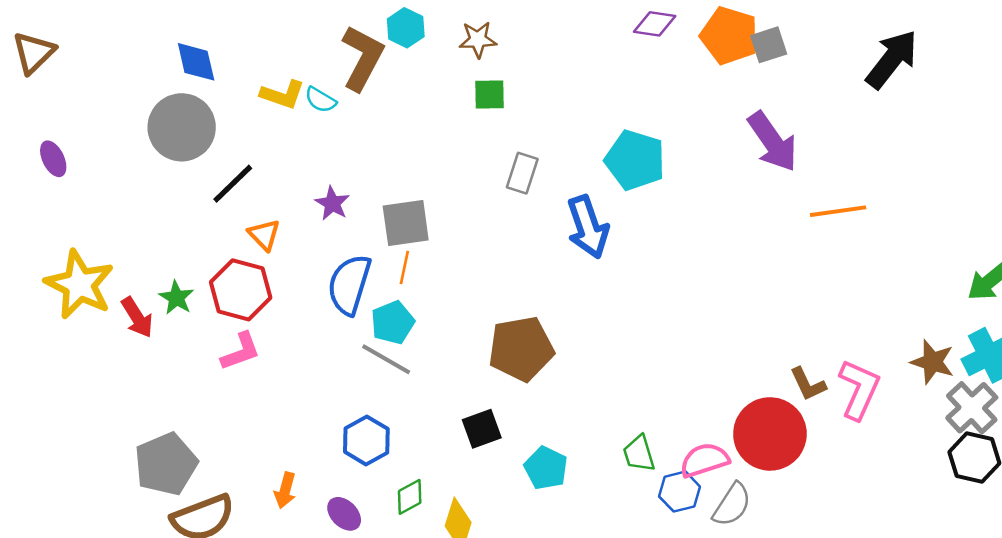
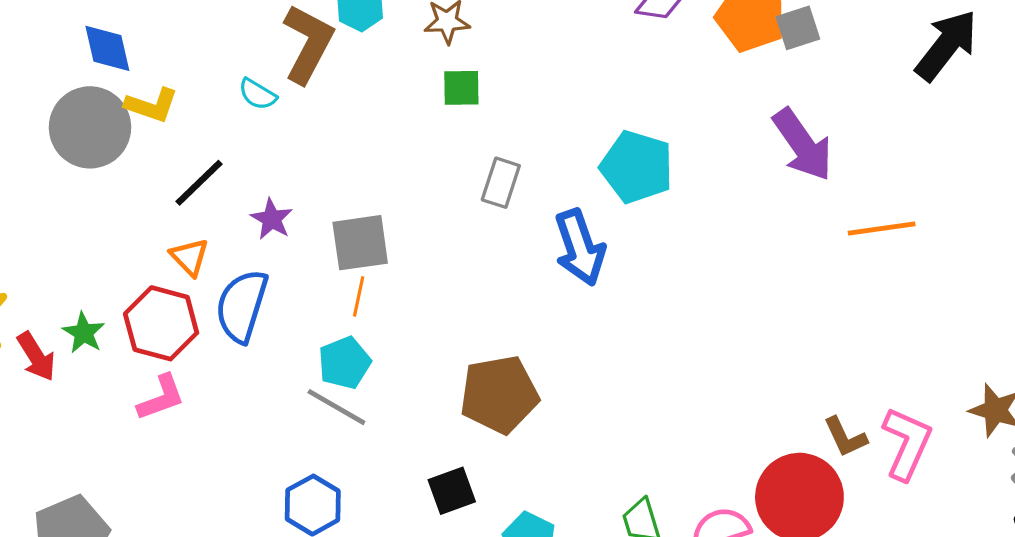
yellow L-shape: (283, 95) -> (152, 105), moved
black line: (233, 184) -> (199, 183), moved
blue semicircle: (349, 285) -> (242, 306), moved

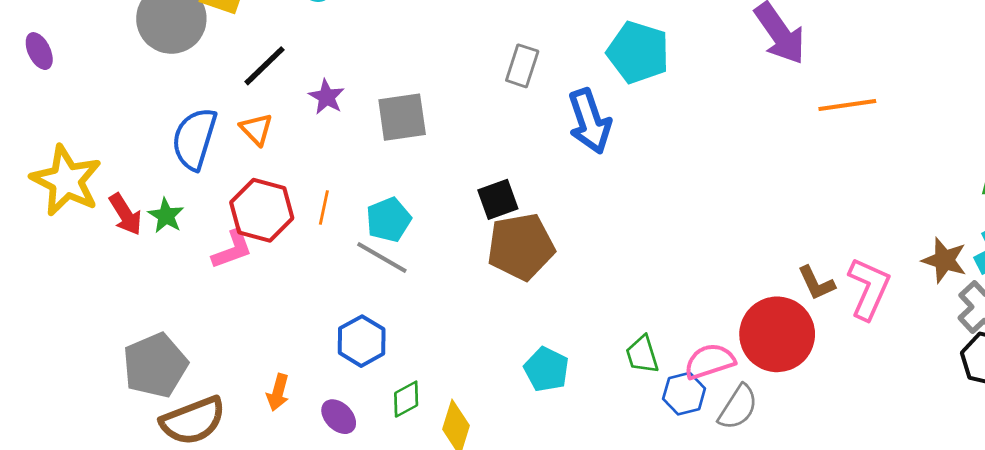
orange line: (359, 296) -> (324, 208), moved
blue semicircle: (242, 306) -> (194, 139), moved
red hexagon: (161, 323) -> (262, 210), moved
green star: (84, 333) -> (166, 216), moved
black square: (452, 491) -> (498, 199), moved

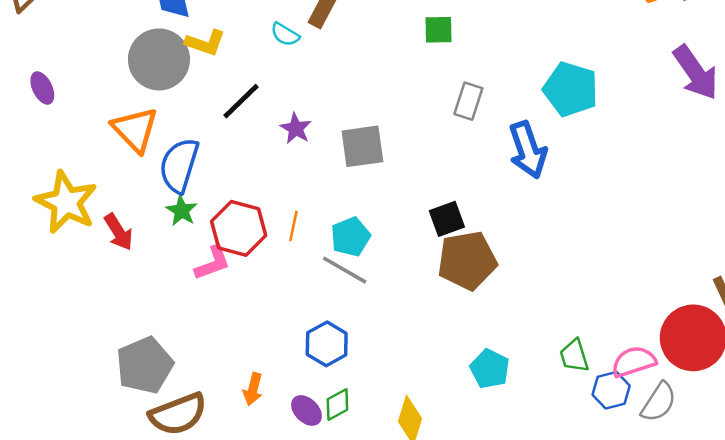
orange triangle: (256, 129) -> (135, 130), moved, size x1.6
green star: (166, 216) -> (182, 211), moved
green diamond: (406, 399) -> (337, 405), moved

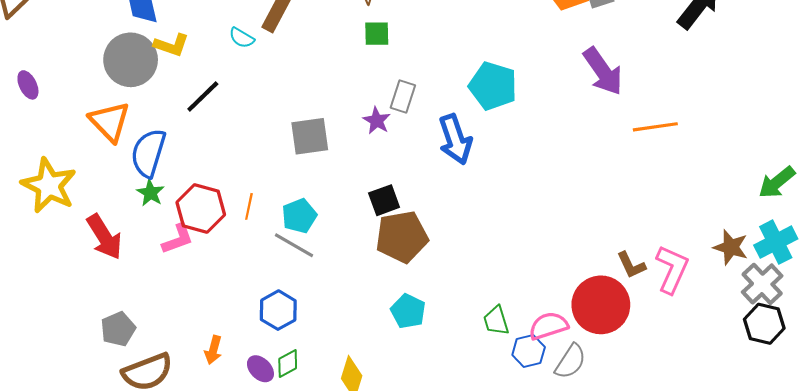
purple star: (296, 128) -> (377, 121), moved
red arrow: (118, 232) -> (104, 237), moved, size x1.4
gray pentagon: (145, 365) -> (118, 329), size x0.7
cyan pentagon: (490, 369) -> (408, 311), moved

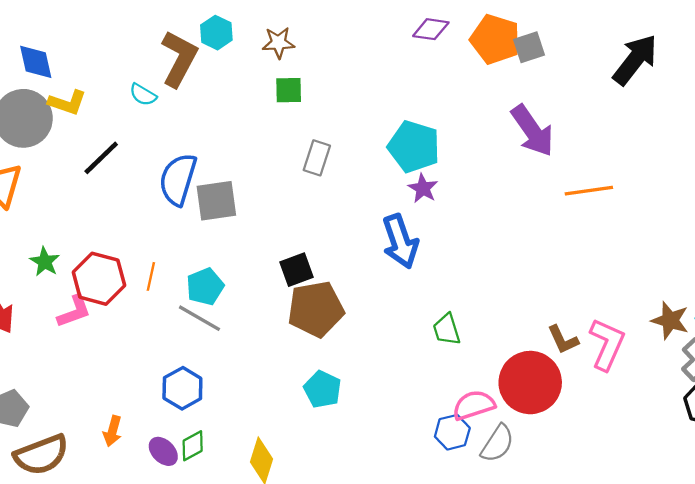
purple star: (377, 121) -> (423, 188), moved
blue arrow: (455, 139) -> (400, 241), moved
blue semicircle: (148, 153) -> (178, 179), moved
green trapezoid: (496, 321) -> (447, 329), moved

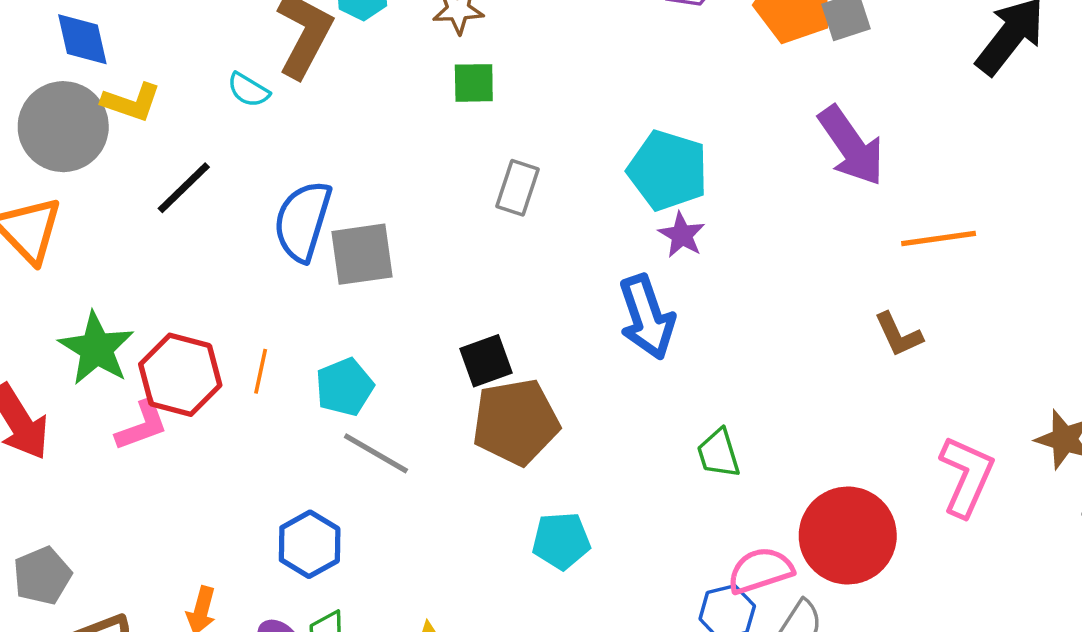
green star: (45, 262) -> (96, 349), size x1.6
gray line: (199, 318) -> (376, 453), moved
brown L-shape: (563, 340) -> (898, 335), moved
cyan pentagon: (322, 389) -> (561, 541), moved, turned -30

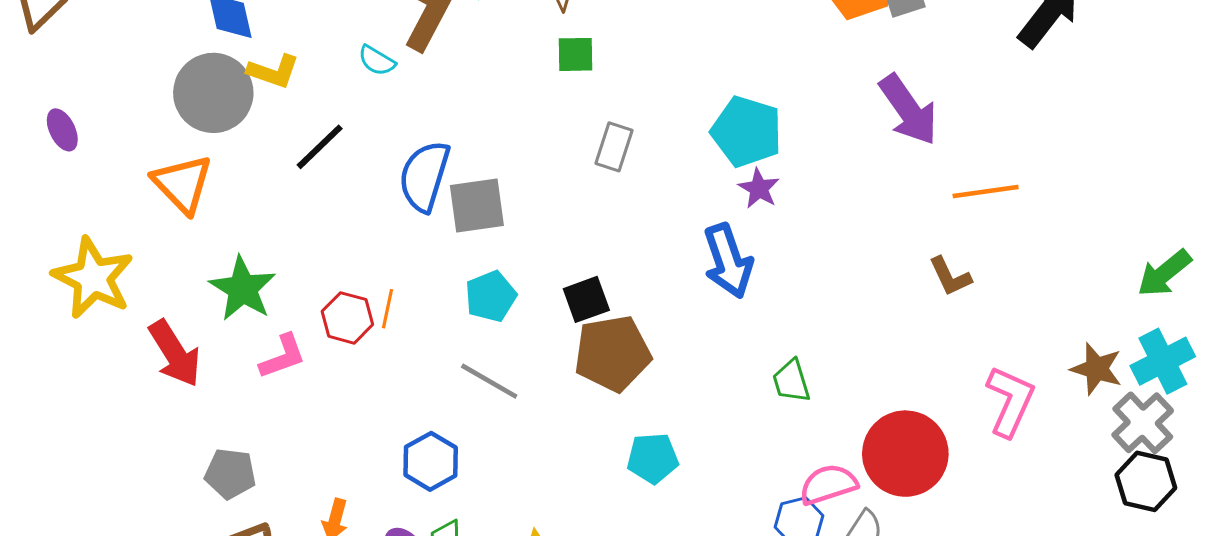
red hexagon: (180, 375) -> (347, 318), moved, size x0.7
cyan pentagon: (344, 387) -> (491, 296), moved
gray pentagon: (42, 576) -> (230, 474), moved, turned 30

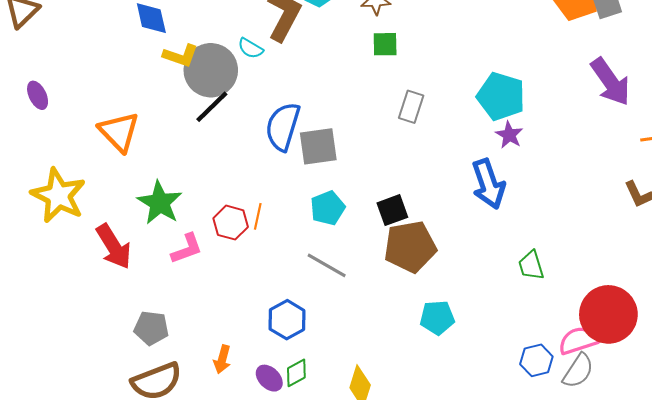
gray circle: (213, 93) -> (211, 70), moved
pink semicircle: (828, 484) -> (578, 341), moved

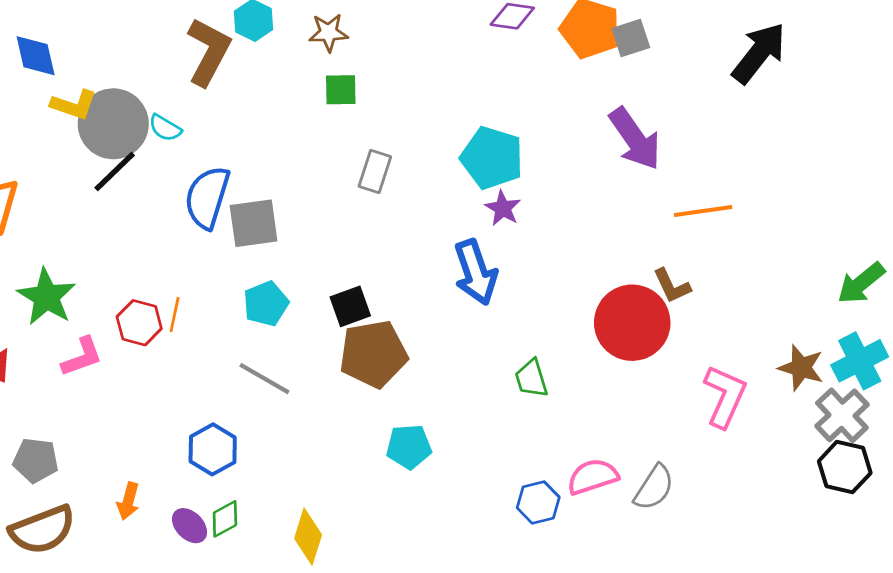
cyan semicircle: (250, 48) -> (165, 128), moved
red circle: (608, 314) -> (632, 323), moved
gray semicircle: (578, 371) -> (654, 488), moved

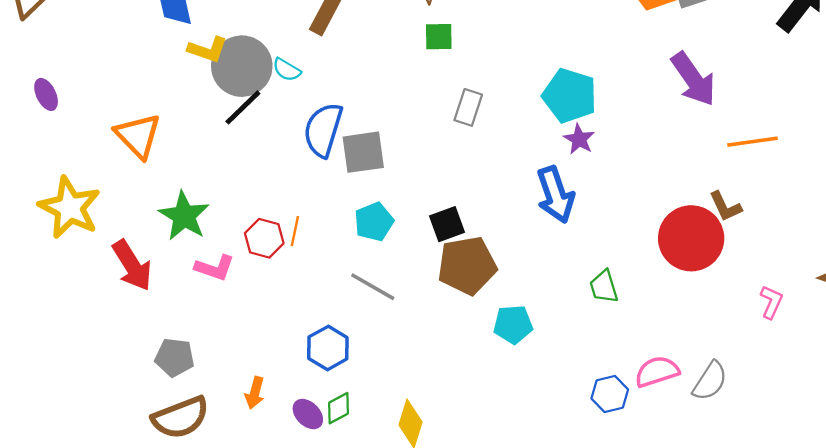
pink L-shape: (82, 357) -> (215, 268), turned 39
pink L-shape: (725, 396) -> (771, 302), size x0.6
cyan pentagon: (409, 447) -> (513, 324), moved

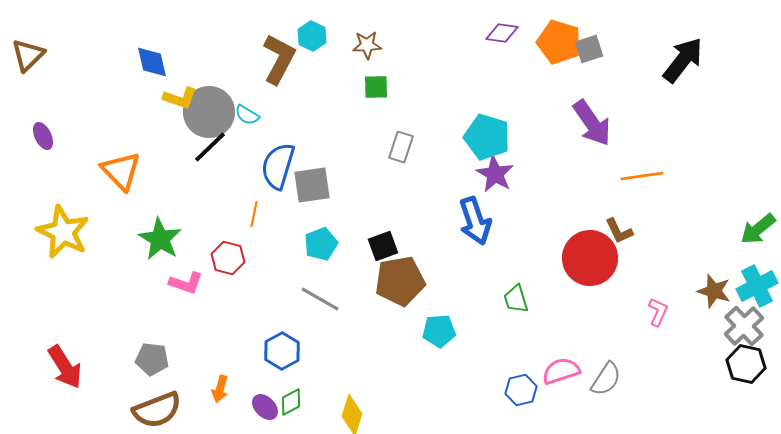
purple star: (579, 139) -> (495, 174), size x1.4
orange line: (295, 231) -> (254, 214), moved
red arrow: (132, 265) -> (65, 367), moved

